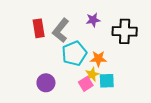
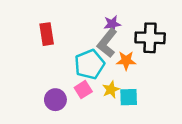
gray L-shape: (61, 30) -> (107, 43), moved
orange star: (98, 59) -> (126, 61), moved
pink square: (86, 84) -> (83, 90), moved

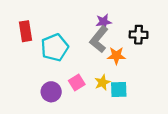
red rectangle: (47, 34) -> (25, 31), moved
black cross: (150, 38) -> (139, 35), size x0.7
cyan pentagon: (89, 64) -> (55, 47), moved

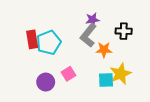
red rectangle: (25, 31) -> (32, 39), moved
yellow star: (102, 82) -> (121, 74), moved, size x1.5

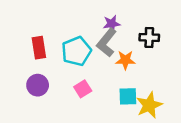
cyan pentagon: (49, 43) -> (76, 51), moved
yellow star: (121, 74) -> (149, 105), moved
purple circle: (46, 82) -> (38, 85), moved

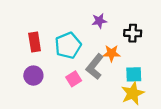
gray L-shape: (107, 42) -> (95, 67), moved
cyan square: (128, 96) -> (134, 74), moved

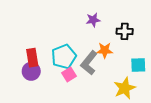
red rectangle: (35, 42) -> (32, 58), moved
cyan pentagon: (68, 45) -> (64, 57), moved
cyan square: (134, 74) -> (138, 65), moved

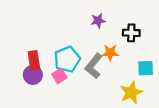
pink square: (69, 74) -> (59, 76), moved

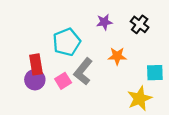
black cross: (131, 33) -> (140, 24), moved, turned 35
cyan pentagon: (67, 59) -> (67, 42), moved
gray L-shape: (94, 66) -> (83, 71), moved

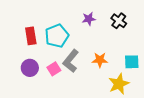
orange star: (117, 56) -> (100, 60), moved
red rectangle: (36, 64) -> (31, 36), moved

